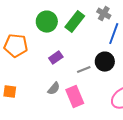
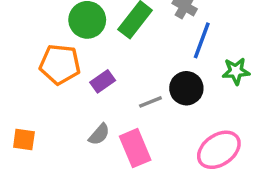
orange pentagon: (16, 46) -> (60, 64), moved

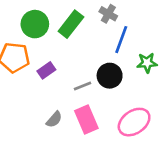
gray semicircle: (99, 134) -> (54, 119), moved
pink rectangle: (135, 148) -> (86, 119), moved

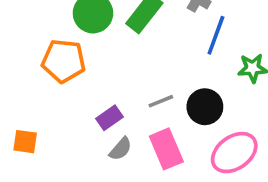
purple rectangle: (46, 70) -> (109, 118), moved
black circle: (110, 76) -> (205, 107), moved

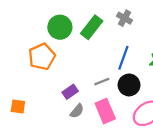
blue line: (216, 35) -> (123, 58), moved
orange pentagon: (64, 61) -> (42, 57), turned -30

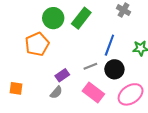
gray cross: (124, 18) -> (124, 10), moved
gray semicircle: (77, 111) -> (56, 92), moved
pink rectangle: (105, 111) -> (93, 92), turned -30

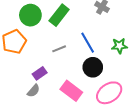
blue line: (109, 45) -> (88, 43), turned -50
gray line: (90, 66) -> (59, 49), moved

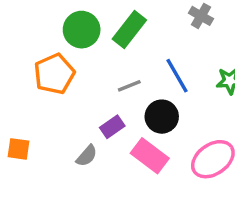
black circle: (93, 67) -> (162, 117), moved
purple rectangle: (40, 73) -> (112, 127), moved

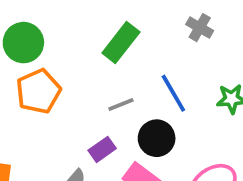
green circle: (82, 30) -> (23, 43), moved

